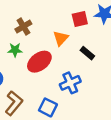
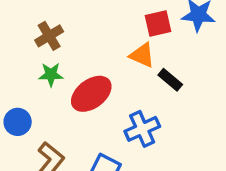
brown cross: (23, 26) -> (49, 36), moved
orange triangle: (61, 38) -> (142, 55), moved, turned -49

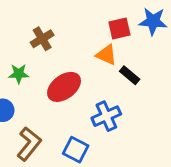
brown cross: (49, 36) -> (42, 39), moved
green star: (51, 74) -> (19, 74), moved

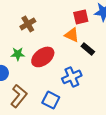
green star: (19, 74) -> (18, 54), moved

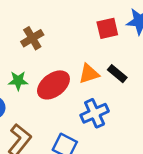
orange triangle: (72, 35) -> (89, 74), moved, turned -42

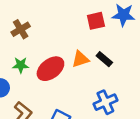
brown cross: (32, 38) -> (21, 29), moved
blue cross: (95, 113) -> (105, 102), moved

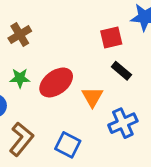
red square: (96, 21) -> (111, 37), moved
orange triangle: (80, 59) -> (92, 97), moved, turned -42

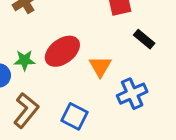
black rectangle: (121, 71) -> (144, 39), moved
green star: (20, 78) -> (25, 60), moved

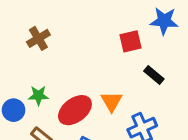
red ellipse: (62, 51) -> (75, 110), moved

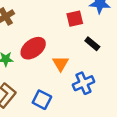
red ellipse: (75, 110) -> (33, 48), moved

